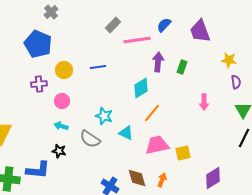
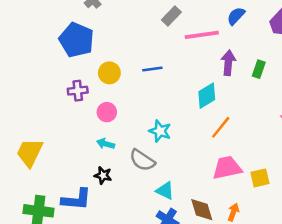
cyan triangle: (126, 133) -> (165, 191), moved

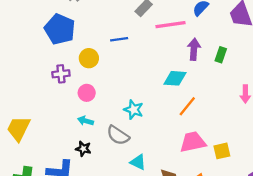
blue line: (152, 69) -> (119, 39), moved
cyan diamond: (207, 96) -> (175, 78), turned 35

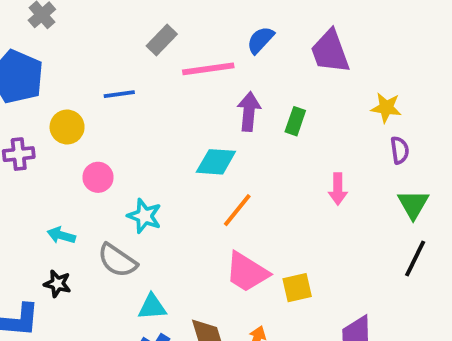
pink circle: (87, 93) -> (98, 177), moved
pink trapezoid: (193, 142) -> (247, 272), turned -136
cyan triangle: (138, 162) -> (152, 307), turned -30

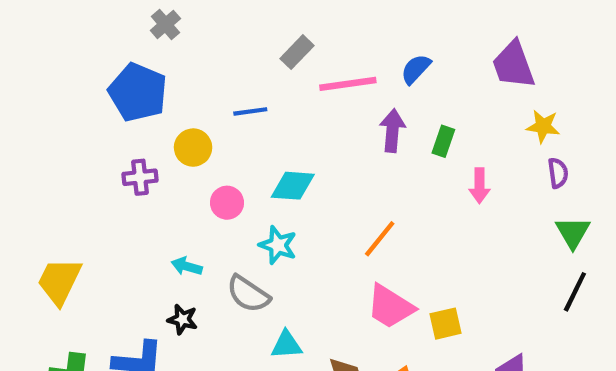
blue semicircle: (260, 40) -> (416, 69), moved
purple trapezoid: (330, 52) -> (513, 65), moved
cyan diamond: (216, 162) -> (293, 186), moved
pink arrow: (338, 189) -> (479, 186), moved

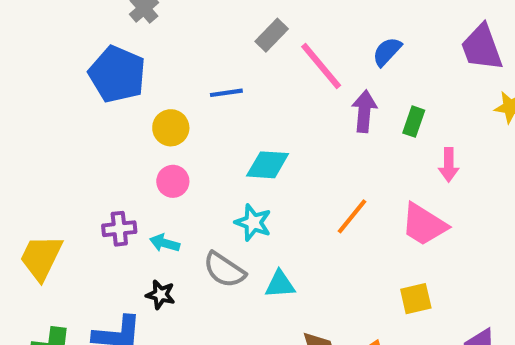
pink line: (348, 84) -> (321, 66), turned 58
purple cross: (140, 177) -> (119, 229), moved
pink circle: (227, 203) -> (173, 181), moved
pink trapezoid: (390, 307) -> (424, 225), moved
cyan triangle: (286, 345) -> (280, 284), moved

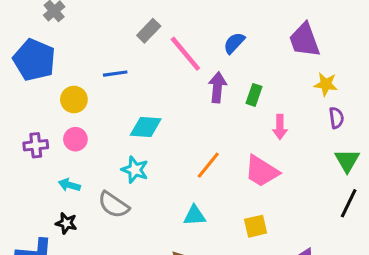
purple cross: (119, 229) -> (36, 145), moved
cyan triangle: (280, 284) -> (194, 216), moved

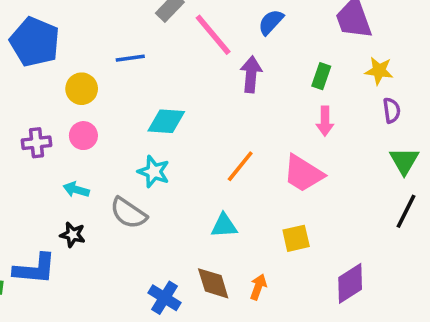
green rectangle: (254, 95) -> (321, 76), moved

